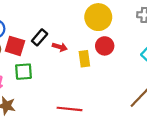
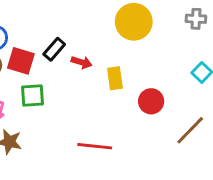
red circle: (105, 46) -> (151, 101), moved

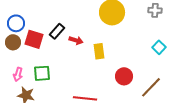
green square: (32, 96) -> (42, 73), moved
red circle: (151, 101) -> (124, 76), moved

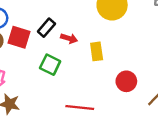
green square: (42, 73) -> (50, 65), moved, turned 30

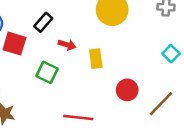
black rectangle: (46, 28) -> (43, 22), moved

